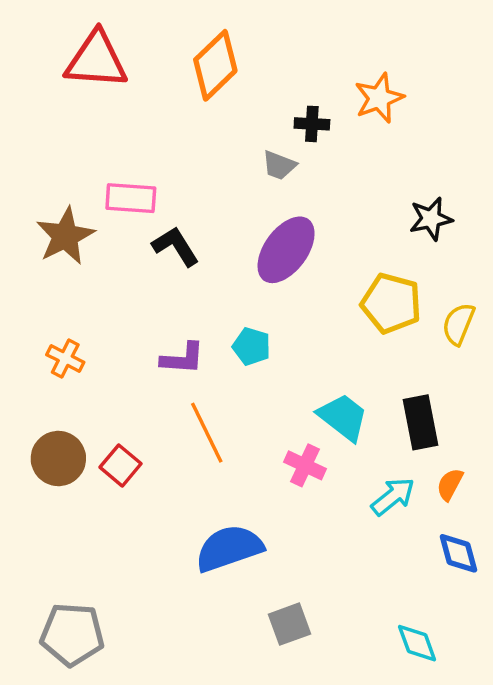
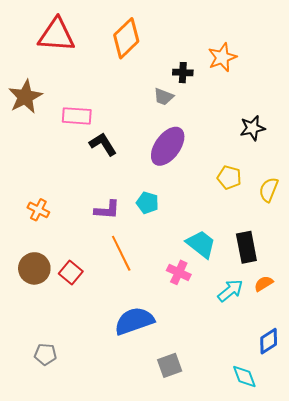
brown star: (65, 236) -> (25, 97), moved
yellow pentagon: (391, 303) -> (229, 178), size x0.7
orange semicircle: (450, 484) -> (264, 284), turned 30
blue diamond: (459, 553) -> (269, 341), moved, turned 72
gray pentagon: (72, 634) -> (45, 354), moved, size x0.6

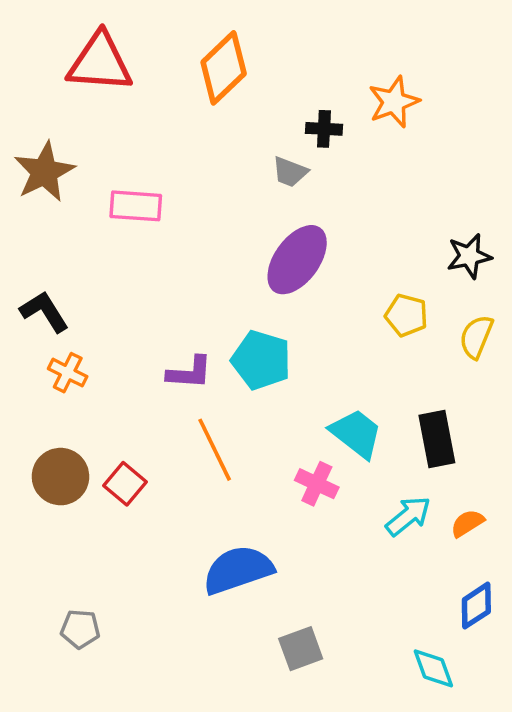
black star: (252, 128) -> (469, 256), moved
black L-shape: (103, 144) -> (44, 312), moved
cyan pentagon: (147, 203) -> (261, 360), size x1.5
orange semicircle: (264, 284) -> (467, 523), moved

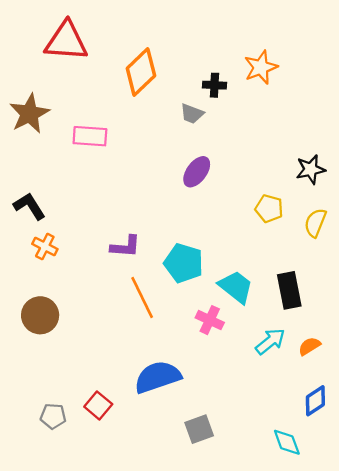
orange diamond: (224, 68) -> (141, 72), moved
purple ellipse: (297, 260) -> (197, 172), size x0.7
cyan pentagon: (261, 360) -> (184, 263), moved
red square: (125, 484) -> (98, 405), moved

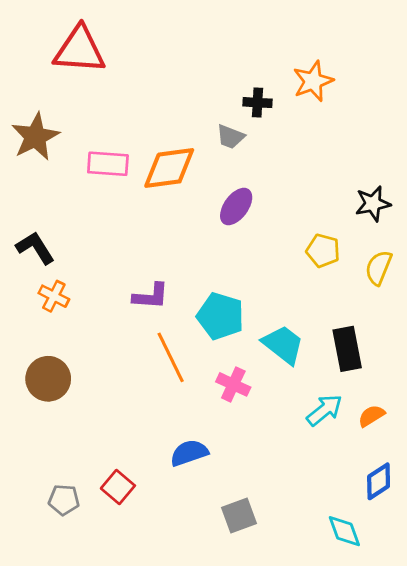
orange diamond: (141, 72) -> (169, 168), moved, turned 36
pink cross: (210, 320) -> (233, 384), moved
blue semicircle: (158, 377) -> (189, 453), size x0.7

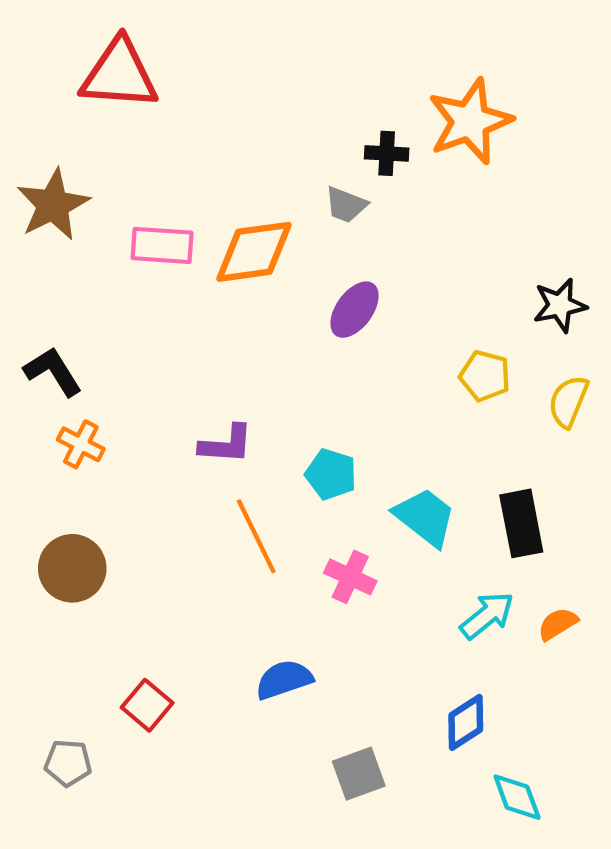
orange star: (313, 81) -> (470, 121), size x1.4
cyan pentagon: (220, 316) -> (331, 474), size x0.7
blue diamond: (379, 481) -> (466, 722), moved
red square: (118, 487) -> (147, 705), moved
gray pentagon: (64, 500) -> (68, 763), moved

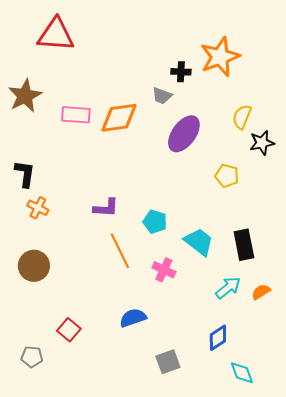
purple ellipse: (355, 310) -> (184, 134), moved, size x1.4
black L-shape: (53, 372) -> (25, 174), turned 40
yellow semicircle: (568, 402) -> (242, 117), moved

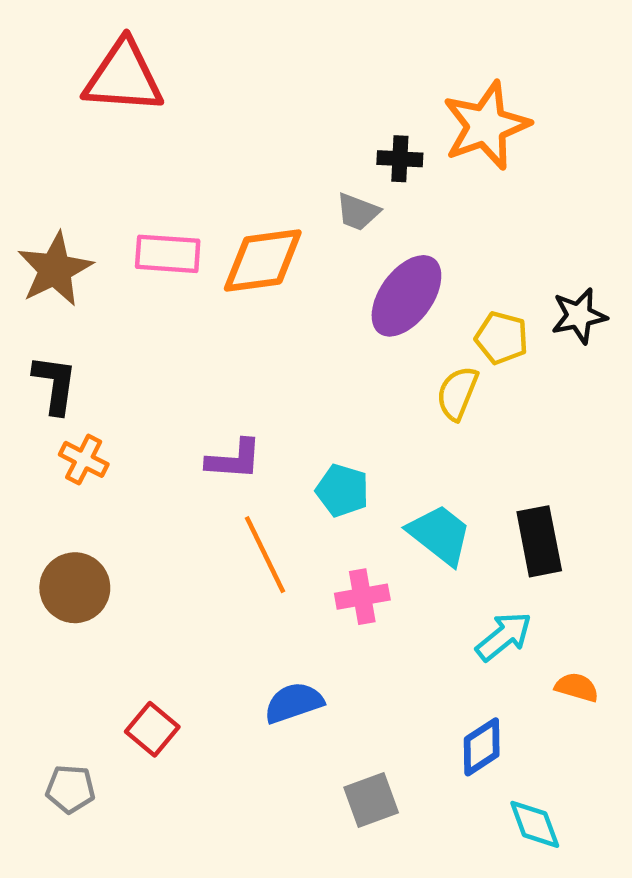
brown star: (25, 96) -> (55, 269), moved
yellow semicircle: (242, 117) -> (457, 393), moved
yellow pentagon: (227, 176) -> (502, 338), moved
pink cross: (164, 270) -> (362, 597), turned -35
orange semicircle: (261, 292) -> (577, 687), moved, turned 48

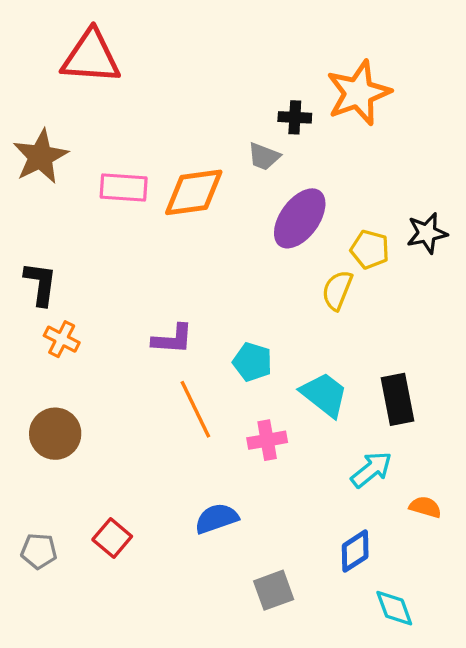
brown star: (55, 269) -> (40, 156), moved
gray pentagon: (70, 789) -> (39, 551), moved

